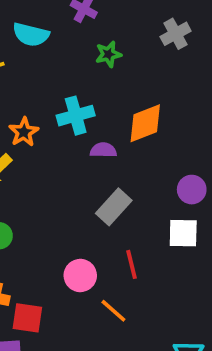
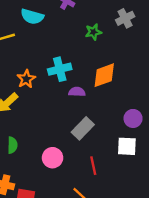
green star: (108, 54) -> (93, 32), moved
pink circle: (80, 275) -> (53, 158), moved

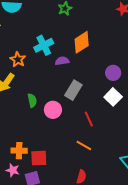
green semicircle: (12, 145) -> (32, 100), moved
white square: (127, 146) -> (113, 97), turned -36
pink circle: (53, 158) -> (53, 110), moved

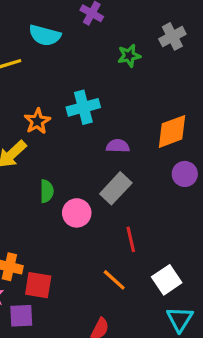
orange diamond: (82, 42) -> (172, 131), moved
purple semicircle: (62, 61) -> (118, 146), moved
white square: (113, 97) -> (167, 280), moved

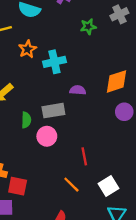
orange star: (37, 121) -> (27, 49), moved
gray rectangle: (116, 188) -> (53, 111), moved, turned 35

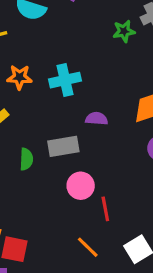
green star: (88, 27) -> (124, 31), moved
orange star: (27, 49) -> (19, 77), moved, turned 30
pink circle: (47, 136) -> (81, 186), moved

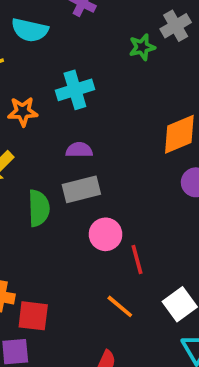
cyan cross: (65, 80) -> (75, 90), moved
purple semicircle: (97, 119) -> (79, 150), moved
green semicircle: (26, 159) -> (39, 208), size x1.4

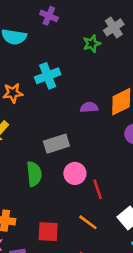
purple semicircle: (79, 150) -> (89, 107), moved
green semicircle: (39, 208) -> (34, 174), moved
red square: (33, 316) -> (48, 232), moved

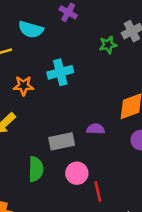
purple semicircle: (89, 107) -> (96, 129), moved

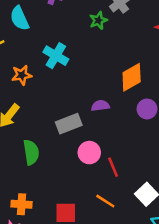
cyan semicircle: (31, 30) -> (20, 18), turned 60
cyan cross: (60, 72) -> (56, 56), turned -35
green semicircle: (36, 169) -> (31, 152), moved

